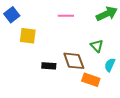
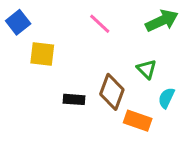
pink line: (66, 16) -> (100, 24), turned 42
brown diamond: (74, 61) -> (112, 92), turned 40

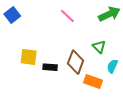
yellow square: (42, 54) -> (29, 57), moved

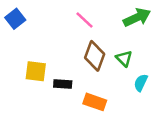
brown diamond: (76, 62) -> (95, 56), moved
orange rectangle: (93, 81) -> (95, 102), moved

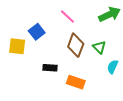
blue square: (15, 19) -> (37, 32), moved
yellow square: (36, 71) -> (17, 46), moved

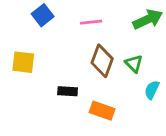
pink line: (67, 16) -> (91, 22), turned -49
blue square: (37, 32) -> (43, 15), moved

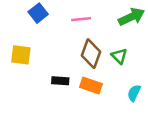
cyan semicircle: (152, 90) -> (134, 93), moved
orange rectangle: (102, 111) -> (91, 86), moved

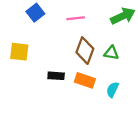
green triangle: (119, 56) -> (111, 53), turned -35
cyan semicircle: (134, 93) -> (112, 90), moved

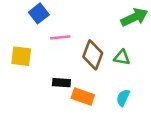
pink line: (76, 18) -> (60, 37), moved
orange rectangle: (85, 80) -> (83, 96), moved

